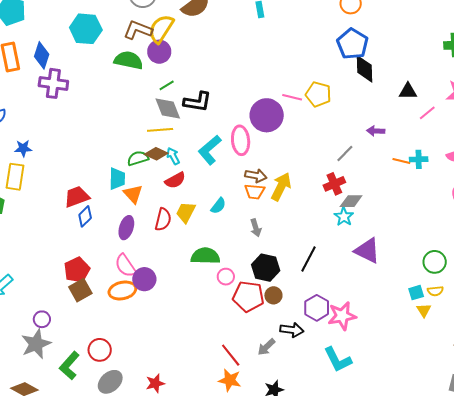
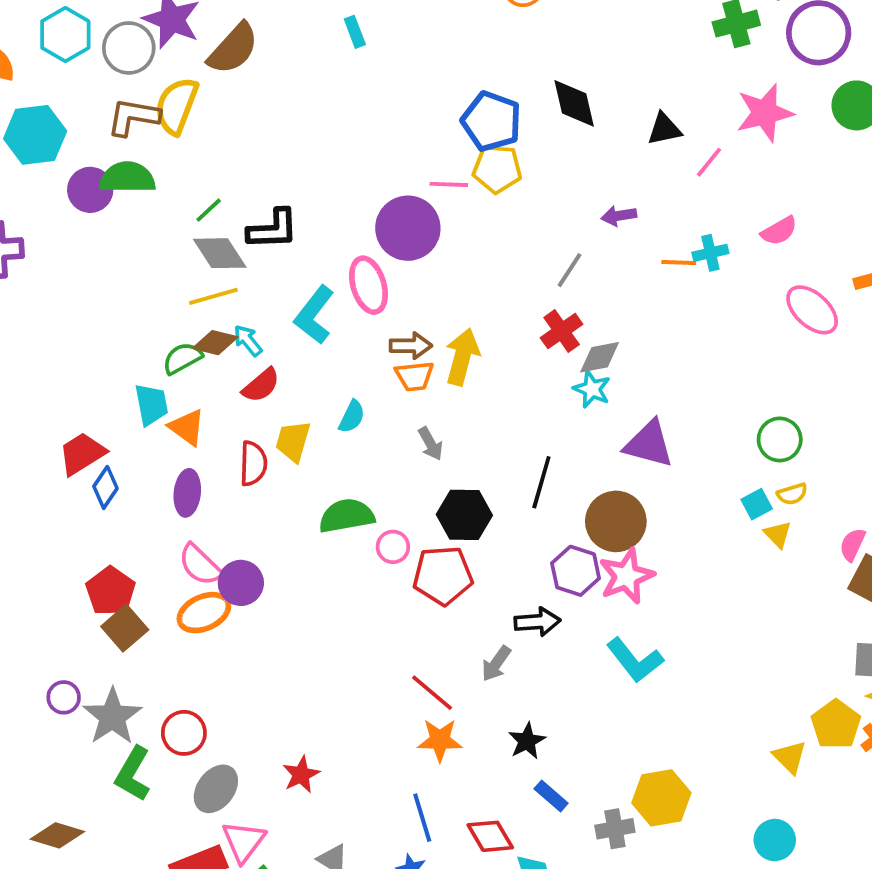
blue pentagon: (352, 44) -> (491, 121), moved
purple circle: (159, 52) -> (90, 190), moved
brown circle: (273, 295) -> (616, 521), moved, size x1.8
gray star: (36, 344) -> (112, 717), moved

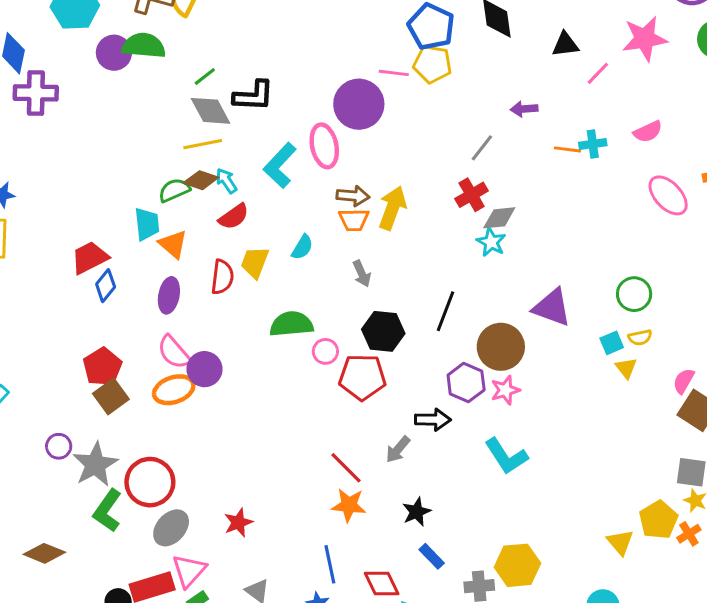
purple triangle: (649, 444) -> (552, 307), moved
pink star: (626, 576) -> (505, 390), size x0.7
red circle: (184, 733) -> (150, 482), size x1.4

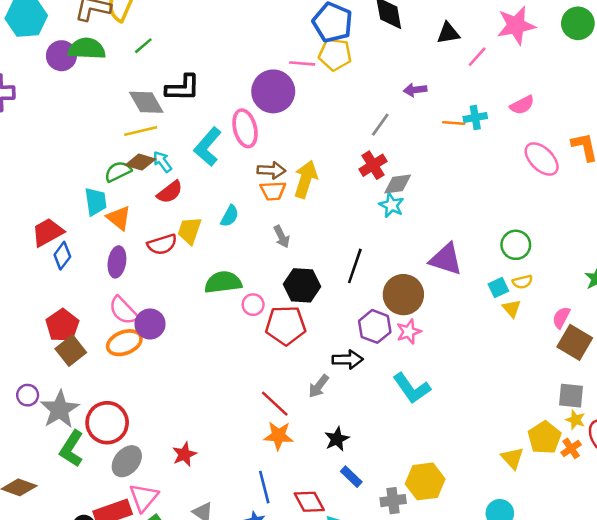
green line: (205, 77) -> (143, 46), moved
red semicircle: (222, 277) -> (162, 244), turned 68

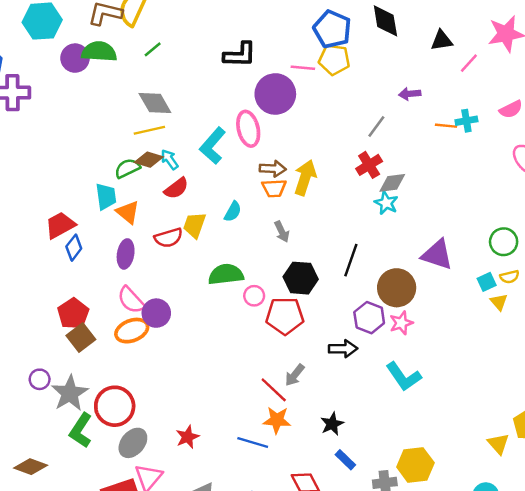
black L-shape: (183, 88) -> (240, 55), moved
gray arrow: (319, 386) -> (295, 375), moved
blue line: (264, 487) -> (253, 442), moved, turned -60

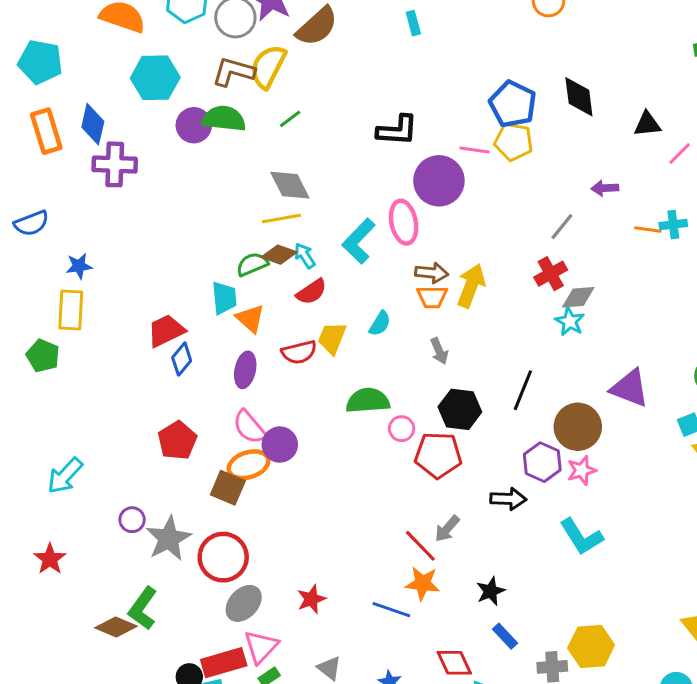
brown square: (81, 338) -> (228, 488), moved, turned -32
green L-shape: (81, 430) -> (143, 608), moved

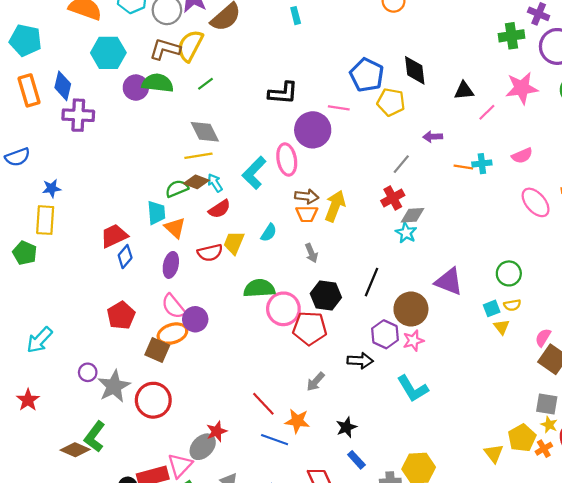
yellow pentagon: (514, 142) -> (391, 102), moved
pink circle: (402, 429) -> (283, 309), size x1.8
red line: (420, 546) -> (263, 404), moved
gray ellipse: (244, 603) -> (203, 447), moved

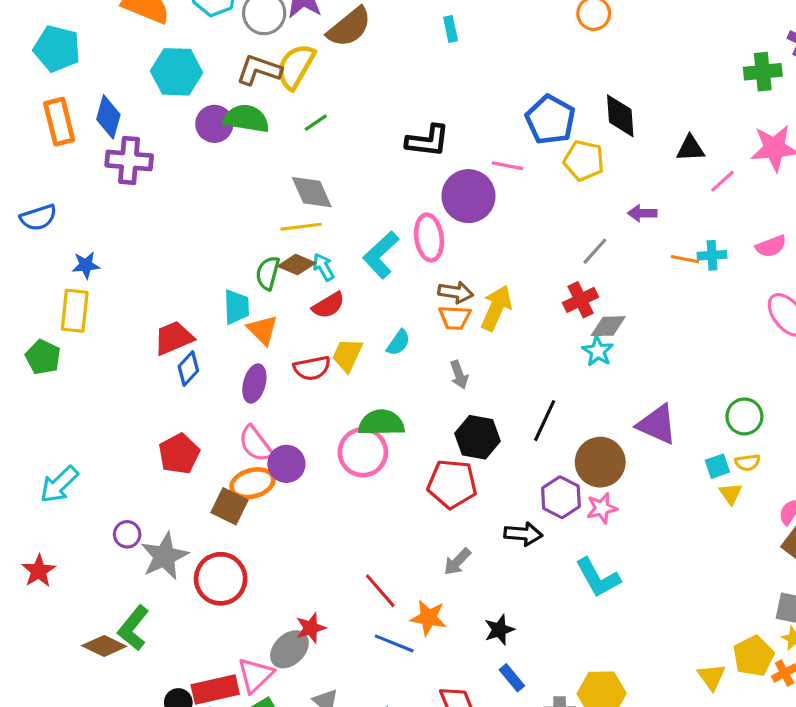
green semicircle: (177, 189) -> (268, 273), turned -55
pink circle: (283, 309) -> (363, 452), moved

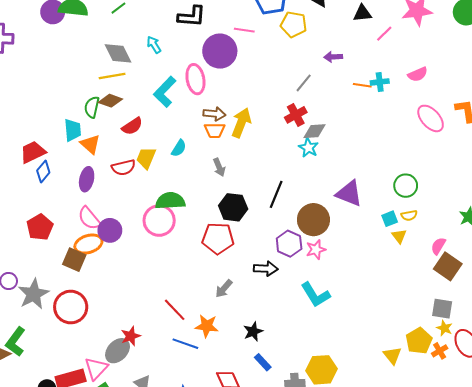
cyan arrow: (323, 267) -> (154, 45), moved

